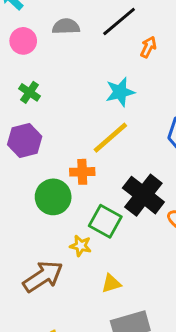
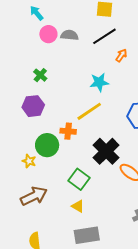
pink circle: (23, 41) -> (48, 34), moved
green square: (105, 221) -> (79, 179), moved
yellow star: (81, 246) -> (29, 161), moved
yellow triangle: (111, 283) -> (78, 206), turned 40

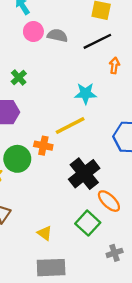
orange arrow: (121, 55) -> (114, 65), turned -32
green square: (79, 179) -> (88, 223), moved

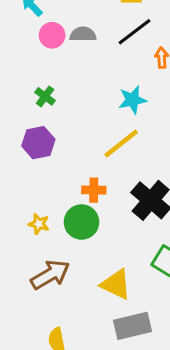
orange cross: (43, 146) -> (94, 190), moved
green circle: (17, 159) -> (82, 222), moved
yellow triangle: (45, 233) -> (116, 284), size x1.6

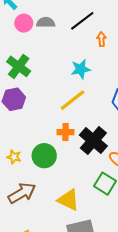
green cross: (45, 96) -> (19, 66), size x1.6
orange cross: (94, 190) -> (65, 132), moved

